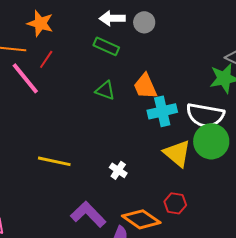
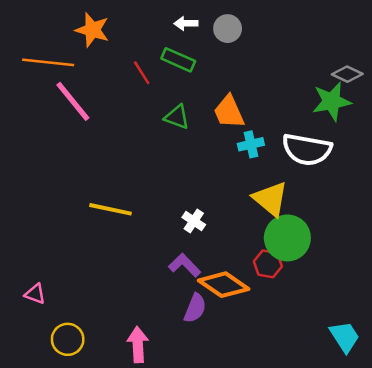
white arrow: (112, 18) -> (186, 23), size x0.7
red line: (46, 59) -> (142, 73), moved, turned -66
cyan cross: (162, 111) -> (251, 144), size x0.7
green circle: (211, 141) -> (287, 238), moved
purple L-shape: (88, 214) -> (185, 265), moved, size x0.7

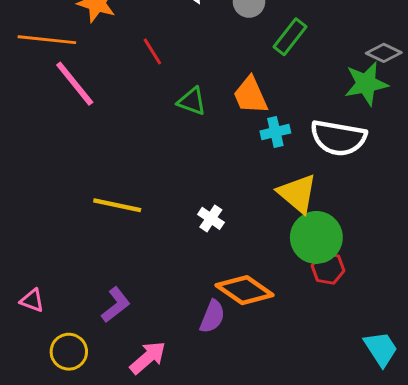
green rectangle: (178, 60) -> (290, 37), moved, turned -76
red hexagon: (268, 264) -> (328, 268), moved
purple L-shape: (185, 265) -> (116, 305), moved, turned 96
pink arrow: (138, 345) -> (148, 358), turned 52

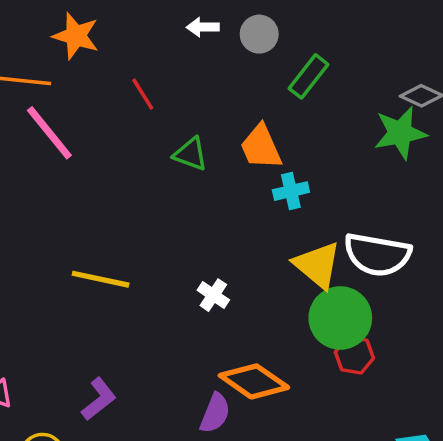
white semicircle: (338, 138) -> (377, 254), moved

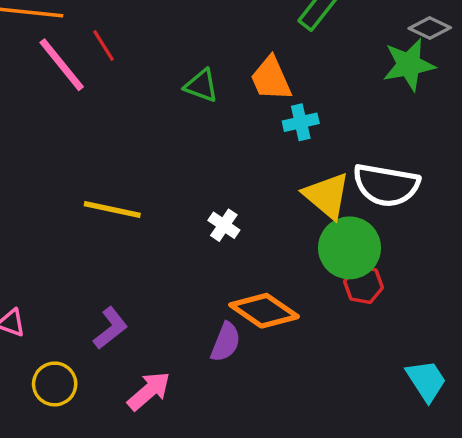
red line: (143, 94) -> (103, 45), moved

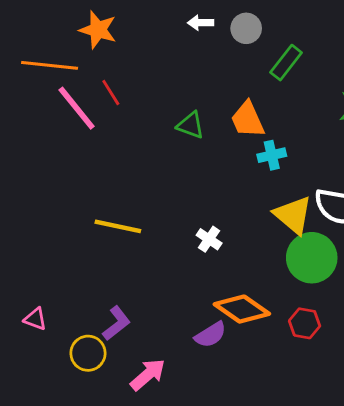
red hexagon: (363, 285) -> (305, 323), moved
purple semicircle: (226, 342) -> (211, 335), turned 36
yellow circle: (55, 384) -> (88, 353), moved

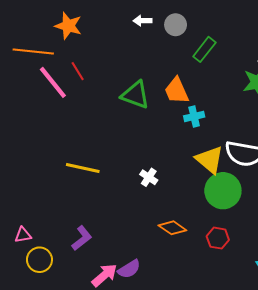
green triangle: (191, 125) -> (135, 95), size x1.4
orange diamond: (242, 309) -> (172, 228), size x0.7
pink triangle: (35, 319) -> (23, 235), turned -30
purple semicircle: (211, 335) -> (129, 269), moved
yellow circle: (88, 353) -> (39, 260), moved

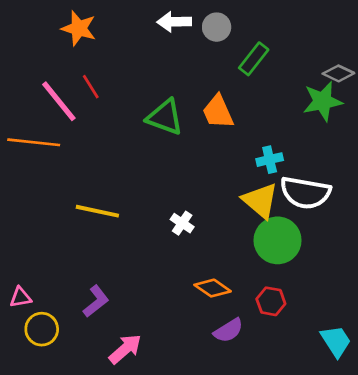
white arrow: (143, 21) -> (174, 22), size x1.4
orange line: (33, 52) -> (34, 142), moved
cyan cross: (194, 116) -> (270, 160), moved
purple semicircle: (129, 269) -> (228, 330), moved

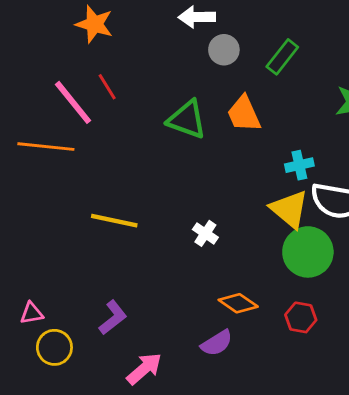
gray circle: (217, 27) -> (224, 50), moved
purple semicircle: (228, 330) -> (217, 343), moved

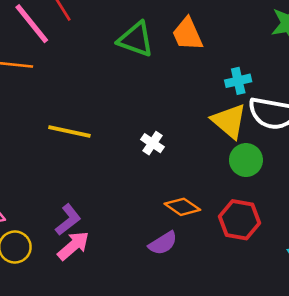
green circle: (308, 252) -> (246, 160), size x0.7
red hexagon: (301, 317) -> (239, 220), size x1.4
pink arrow: (144, 369) -> (73, 246), moved

